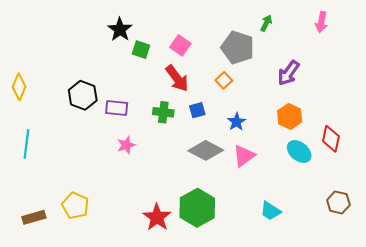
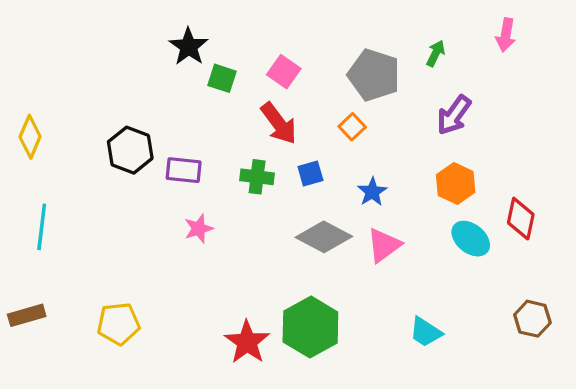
green arrow: (266, 23) -> (436, 53), moved
yellow pentagon: (75, 206) -> (119, 324), turned -30
brown rectangle: (34, 217) -> (27, 315), moved

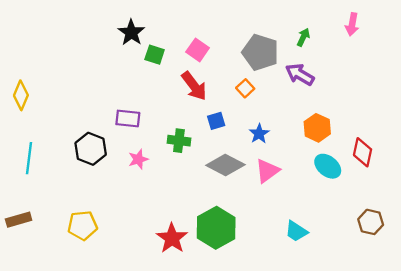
purple arrow: (454, 115) -> (300, 74), moved, turned 84
black hexagon: (130, 150) -> (91, 149), moved
green cross: (257, 177) -> (179, 141), moved

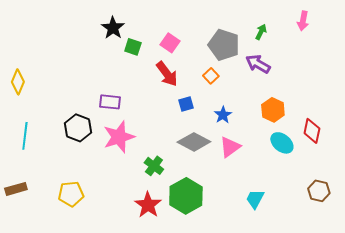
green cross: (179, 141) -> (154, 166), moved, turned 30
pink star: (138, 159) -> (119, 137), size x1.8
cyan trapezoid: (296, 231) -> (255, 199), turned 85

